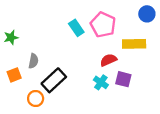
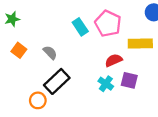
green star: (11, 37) -> (12, 19), moved
gray semicircle: (33, 61) -> (50, 52), moved, turned -56
orange square: (14, 75) -> (19, 50), moved, turned -32

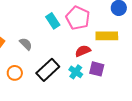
black rectangle: (57, 81) -> (48, 70), moved
orange circle: (38, 100) -> (15, 73), moved

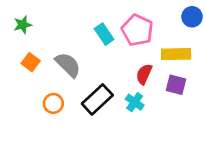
gray semicircle: (26, 44) -> (68, 65), size x1.5
red semicircle: (83, 51) -> (144, 74), turned -42
purple square: (97, 69) -> (176, 85), moved

